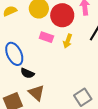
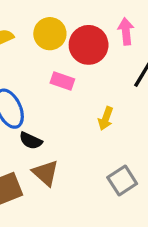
yellow arrow: (68, 41) -> (106, 118), moved

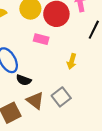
gray square: (122, 181) -> (61, 97), moved

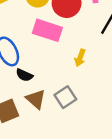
pink rectangle: (41, 39) -> (47, 30), size x1.6

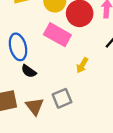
brown triangle: (36, 99) -> (35, 106), moved

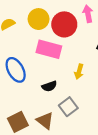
black semicircle: (29, 71) -> (49, 86), moved, turned -40

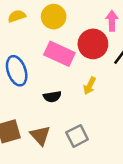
red circle: (64, 24) -> (93, 44), moved
gray square: (68, 107) -> (77, 136), moved

